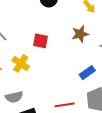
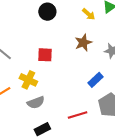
gray semicircle: (14, 97) -> (36, 102), moved

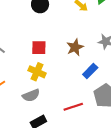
brown star: (83, 43) -> (75, 47), moved
yellow cross: (28, 80) -> (37, 72), moved

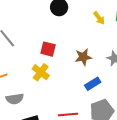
gray semicircle: (31, 95) -> (15, 99), moved

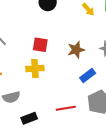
yellow cross: (41, 72) -> (35, 68), turned -36

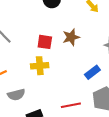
brown star: (76, 50) -> (71, 37), moved

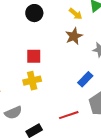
brown star: (71, 37) -> (74, 36), moved

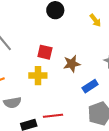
brown star: (74, 36) -> (72, 64), moved
red line: (69, 115) -> (53, 116), moved

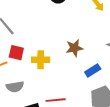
red square: (45, 52) -> (16, 53), moved

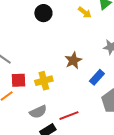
gray semicircle: (15, 87) -> (38, 112), moved

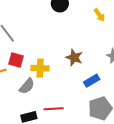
brown star: (73, 60) -> (74, 57), turned 30
gray semicircle: (38, 112) -> (27, 86), moved, turned -42

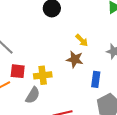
yellow arrow: (99, 15) -> (82, 40), moved
blue rectangle: (92, 81) -> (96, 79), turned -42

